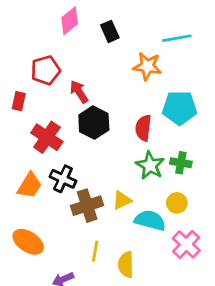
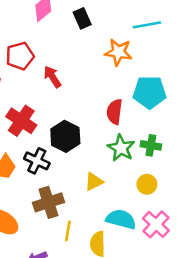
black hexagon: (94, 123) -> (65, 136), moved
brown cross: (87, 206) -> (48, 202), moved
cyan semicircle: (150, 220) -> (121, 219), moved

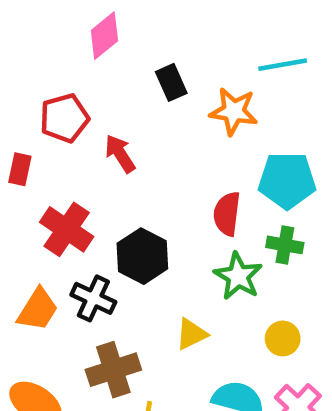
black rectangle: (82, 18) -> (171, 82), moved
green cross: (151, 145) -> (285, 245), moved

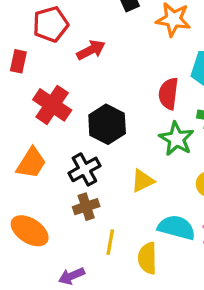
red arrow: (120, 154) -> (91, 50), turned 96
black cross: (93, 298) -> (84, 169), moved, turned 36
brown cross: (113, 370) -> (86, 207), size x0.7

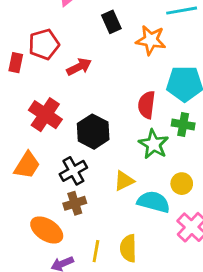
red rectangle: (18, 61) -> (16, 63), moved
cyan semicircle: (176, 228) -> (154, 202), moved
orange ellipse: (30, 231) -> (47, 230), moved
yellow line: (110, 242) -> (96, 251), moved

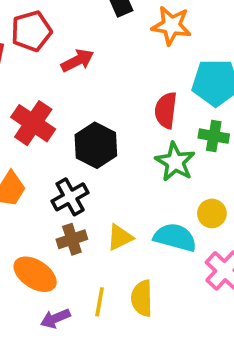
yellow triangle: (124, 181) -> (120, 237), moved

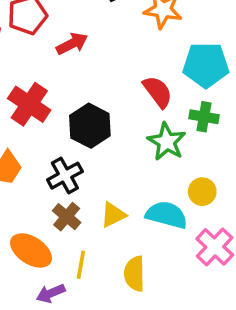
red semicircle: (166, 110) -> (158, 92), turned 136
brown cross: (72, 239) -> (67, 217), turned -32
yellow line: (100, 302) -> (81, 265), moved

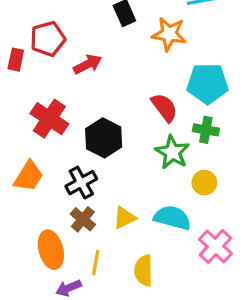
yellow circle: (202, 192) -> (204, 183), moved
orange ellipse: (31, 250) -> (51, 250), turned 42

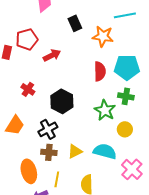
red semicircle: (164, 107) -> (100, 71), moved, turned 36
red cross: (49, 119) -> (28, 89), size x0.6
brown cross: (83, 219) -> (49, 152), turned -35

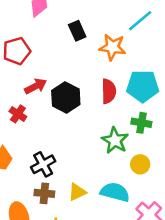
cyan line: (125, 15) -> (140, 21), turned -30
red arrow: (52, 55) -> (36, 86), moved
black hexagon: (62, 101) -> (66, 98), moved

